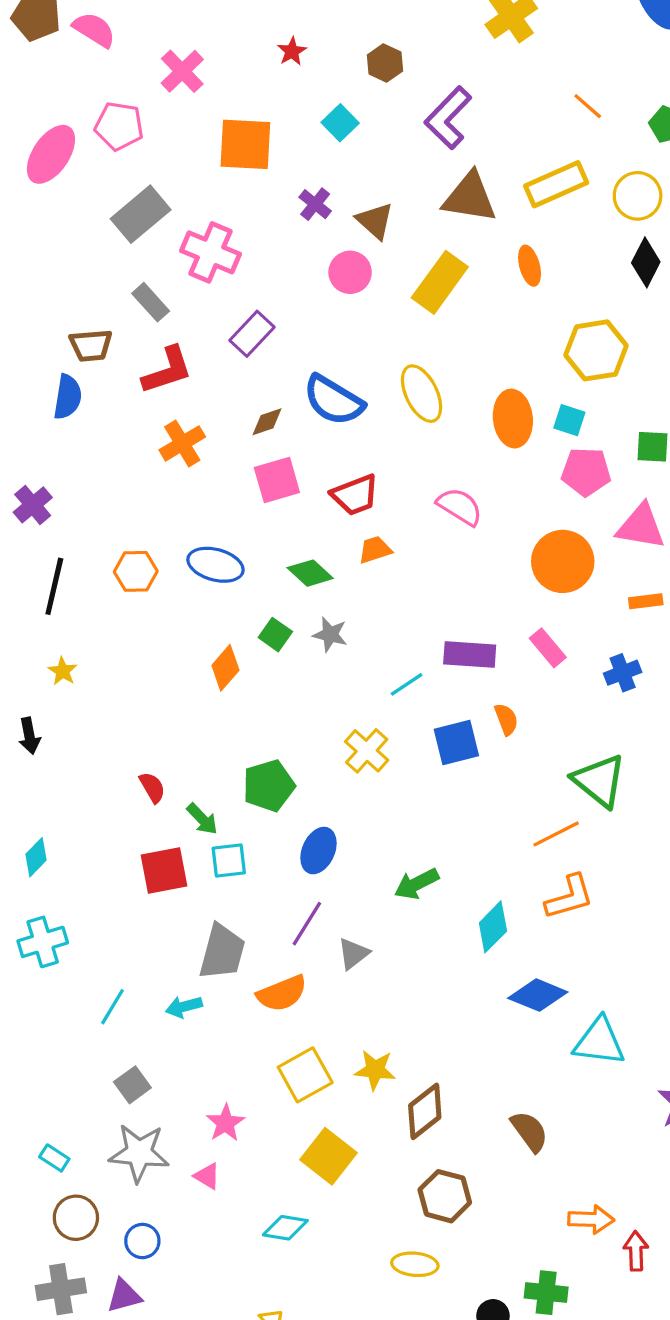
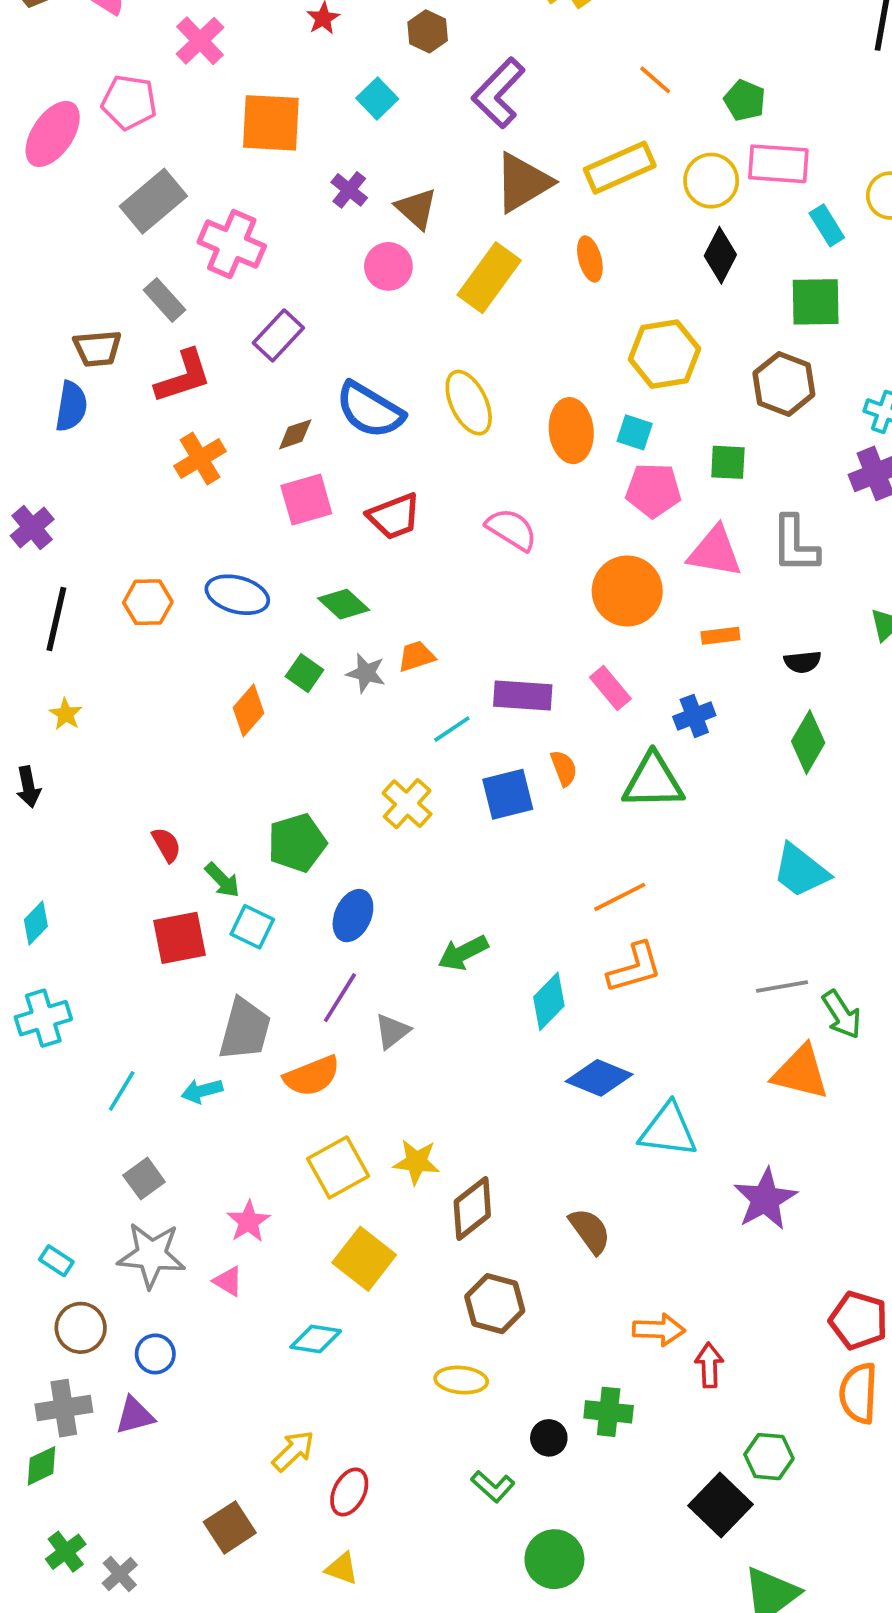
brown triangle: (470, 198) -> (523, 182), turned -40
orange trapezoid: (375, 550) -> (416, 656), moved
green triangle: (599, 781) -> (653, 781), moved, turned -40
cyan square: (229, 861) -> (252, 927), turned 33

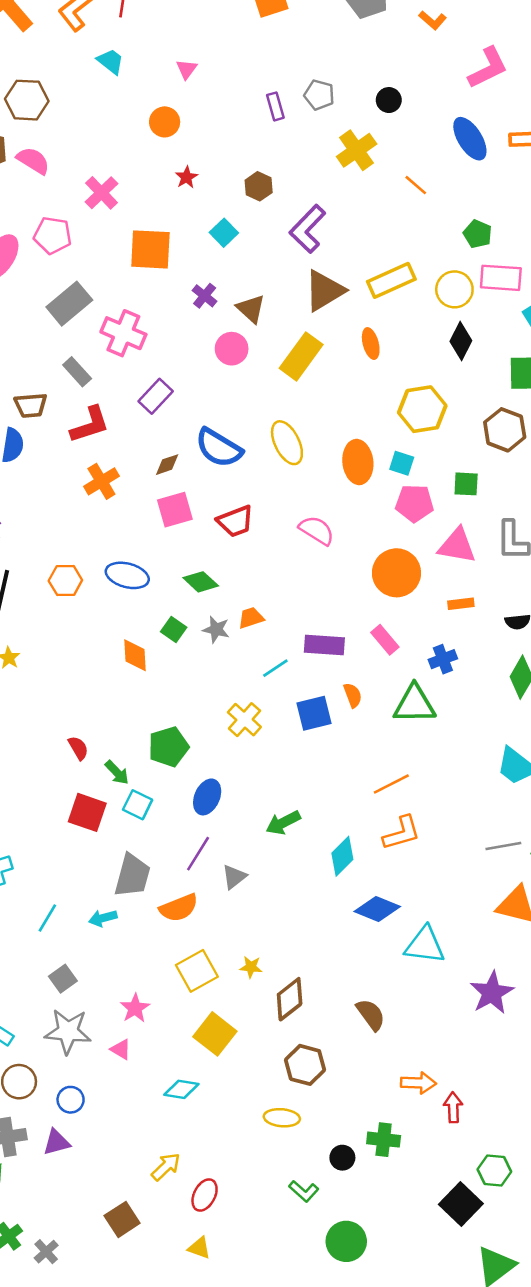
orange line: (655, 80) -> (416, 185), moved
orange diamond: (249, 710) -> (135, 655), turned -44
red square: (179, 938) -> (87, 812), turned 30
yellow star: (416, 1162) -> (251, 967), size x0.7

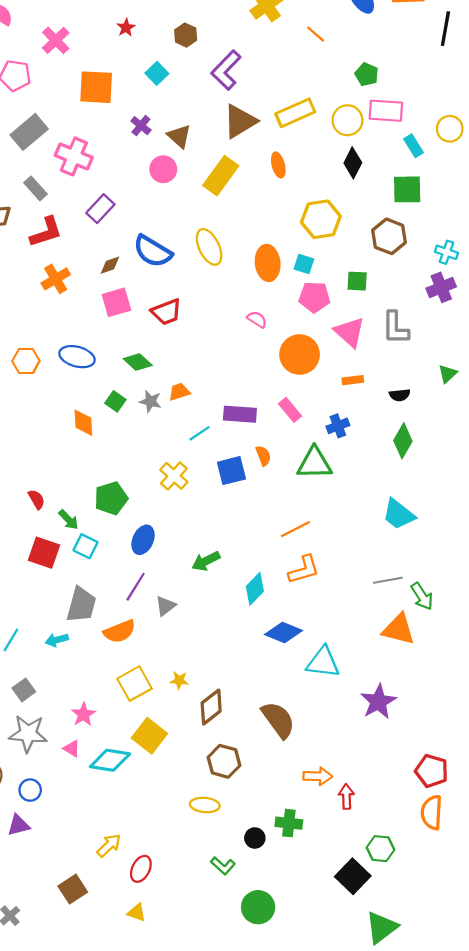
pink semicircle: (317, 530) -> (257, 319), moved, size x0.7
pink triangle: (457, 546) -> (350, 332), turned 32
brown semicircle: (371, 1015) -> (278, 720), size x1.4
cyan diamond: (181, 1089) -> (110, 760), moved, size x1.4

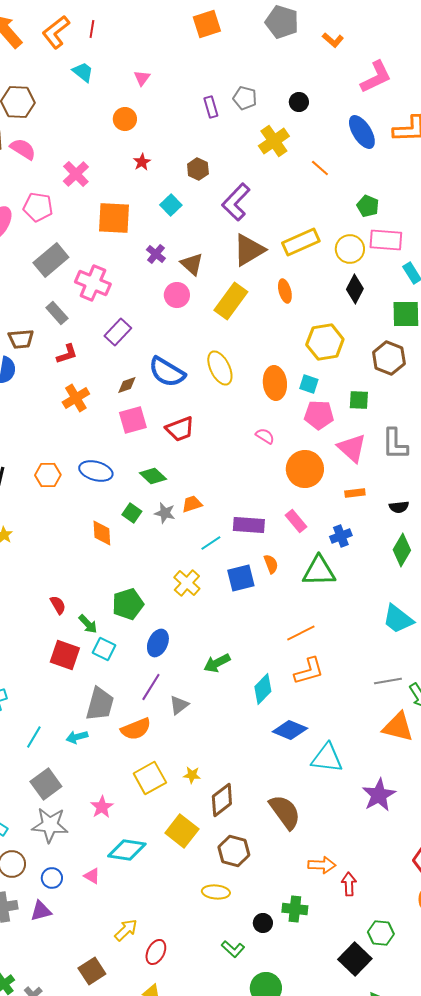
red L-shape: (46, 232) -> (67, 354), size x0.7
gray square: (24, 690) -> (46, 784), size x1.4
yellow square: (149, 736) -> (182, 831), moved
pink triangle: (72, 749) -> (92, 876), moved

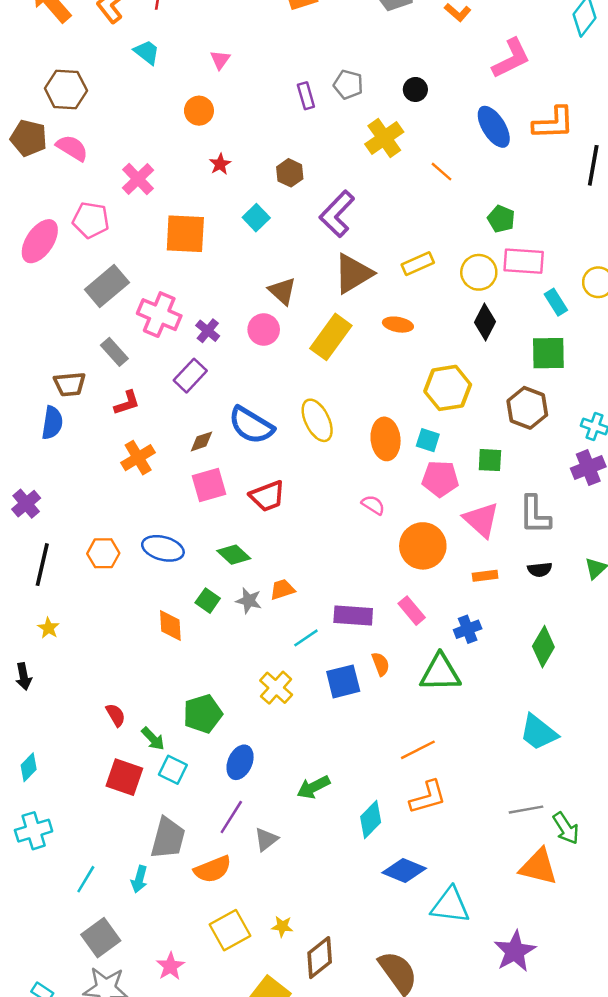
yellow rectangle: (301, 242) -> (418, 264), size x0.7
purple cross: (156, 254) -> (208, 331), moved
orange ellipse: (285, 291) -> (398, 325), turned -65
black semicircle: (399, 507) -> (540, 570), moved
cyan arrow: (77, 737) -> (139, 879), turned -60

